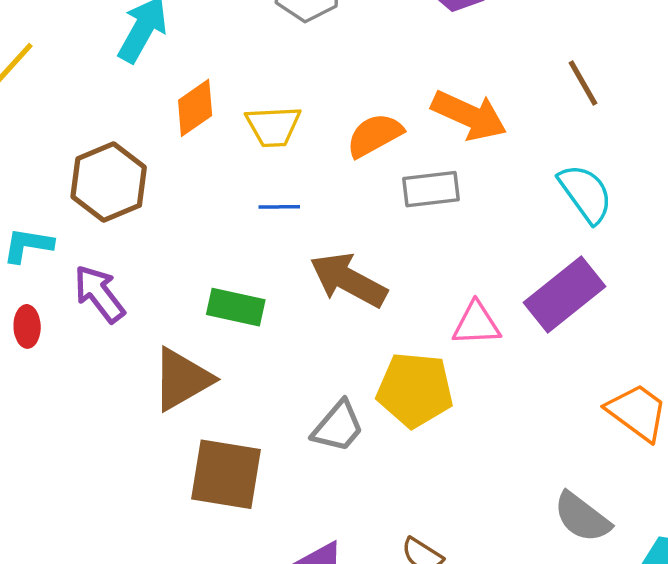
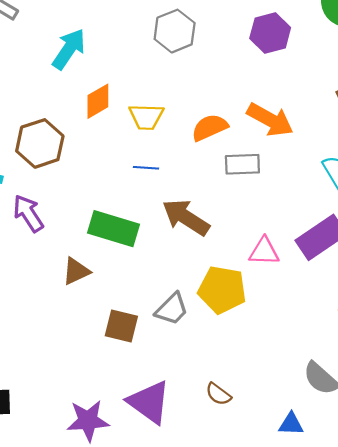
green rectangle: (236, 307) -> (113, 229), size x1.4
brown triangle: (182, 379) -> (76, 271), size x0.7
brown square: (226, 474) -> (121, 326), moved, size x0.7

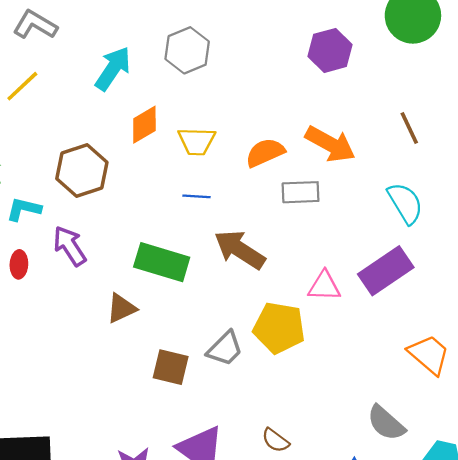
gray hexagon: (175, 31) -> (187, 50), moved

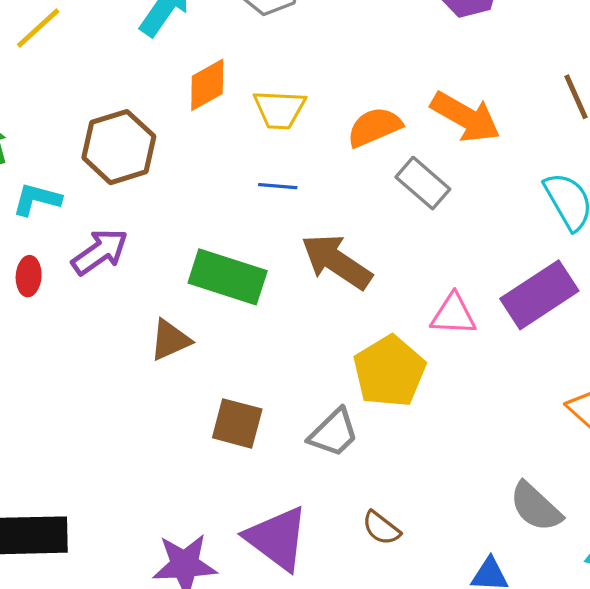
gray rectangle: (301, 192) -> (423, 183), turned 42
purple arrow: (70, 246) -> (100, 252), turned 87
yellow pentagon: (279, 328) -> (389, 371), turned 30
gray trapezoid: (225, 349) -> (334, 433), moved

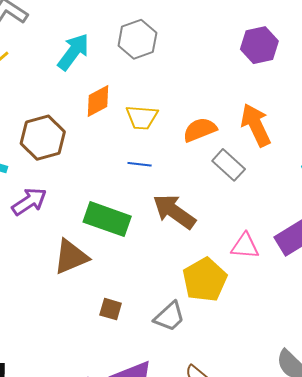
orange arrow: (466, 117) -> (256, 125), turned -147
brown triangle: (170, 340) -> (71, 257), size x1.4
brown square: (237, 423) -> (111, 309), size x0.7

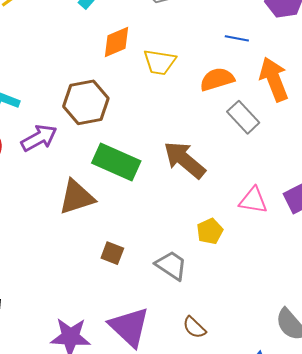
brown hexagon: (43, 138) -> (86, 102), moved
blue line: (140, 164) -> (237, 38), moved
yellow pentagon: (205, 280) -> (210, 231), size x0.6
gray trapezoid: (169, 316) -> (171, 265), turned -108

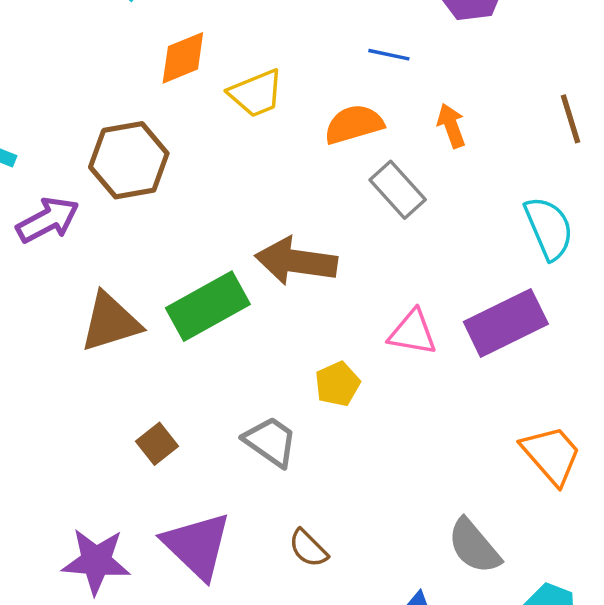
yellow trapezoid: (160, 62) -> (256, 93), turned -32
orange arrow: (274, 79) -> (451, 126), size x0.6
brown arrow: (185, 160) -> (296, 261), turned -33
green rectangle: (116, 162) -> (208, 306), moved, turned -54
brown square: (112, 253) -> (157, 444), moved, turned 30

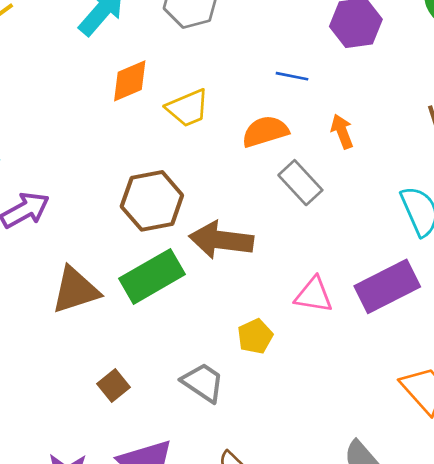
brown hexagon: (129, 160) -> (152, 201), moved

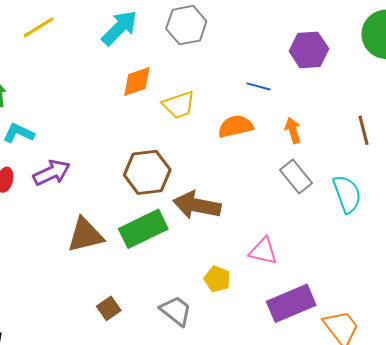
gray rectangle: (300, 183) -> (296, 176), moved
purple rectangle: (387, 286) -> (291, 303), moved
yellow pentagon: (255, 336) -> (217, 279), turned -30

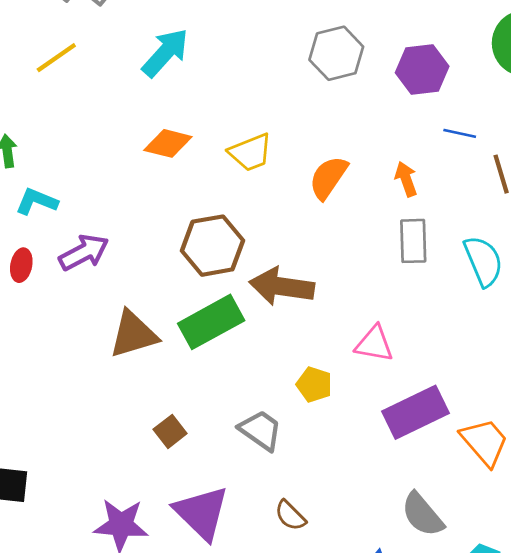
gray hexagon: (186, 25) -> (336, 53), moved
orange diamond: (137, 81) -> (168, 143), moved, turned 36
blue line: (258, 86) -> (460, 133), moved
orange semicircle: (235, 126) -> (328, 178), turned -40
gray rectangle: (296, 176) -> (413, 241), turned 40

